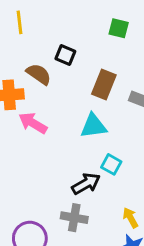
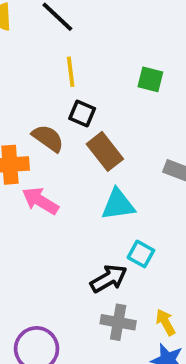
yellow line: (20, 22) -> (71, 72), moved
brown rectangle: (104, 85) -> (105, 151), moved, turned -60
gray cross: (74, 218) -> (118, 322), moved

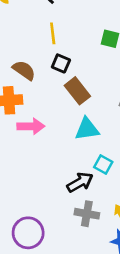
brown semicircle: (48, 138) -> (24, 70), moved
pink arrow: (40, 201) -> (31, 126), turned 148

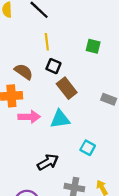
cyan triangle: (87, 129) -> (60, 119), moved
black arrow: (80, 182) -> (48, 162), moved

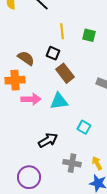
yellow line: (47, 42) -> (62, 31), moved

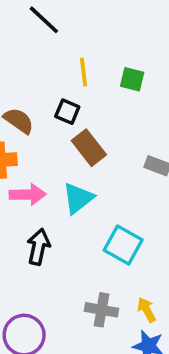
cyan triangle: (59, 101) -> (78, 198), turned -30
cyan square: (84, 127) -> (123, 245), size x1.5
black arrow: (48, 140) -> (38, 247), moved, turned -48

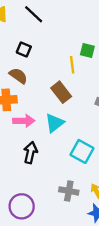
yellow line: (84, 72) -> (72, 65), moved
black square: (67, 112) -> (24, 49), moved

